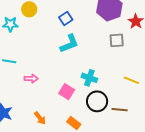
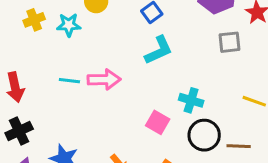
pink arrow: (31, 79) -> (104, 80), moved, size x1.5

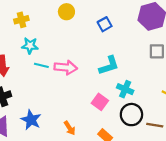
cyan star: (69, 25) -> (30, 46), moved
cyan L-shape: (159, 50) -> (109, 66), moved

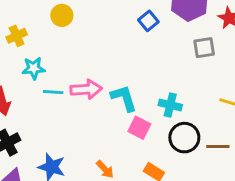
yellow circle: (66, 12) -> (62, 15), moved
blue square: (105, 24) -> (148, 21), moved
cyan L-shape: (109, 66) -> (124, 98), moved, turned -80

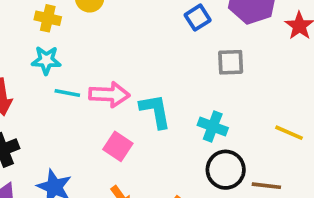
yellow cross: (17, 36) -> (48, 18), moved, turned 30
gray square: (204, 48) -> (231, 62), moved
pink square: (139, 128) -> (118, 146), moved

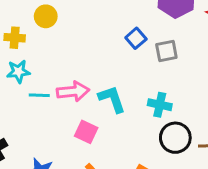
blue square: (198, 18) -> (136, 38), moved

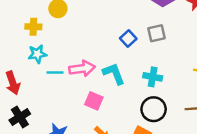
blue square: (136, 38) -> (128, 39), moved
black circle: (175, 138) -> (154, 109), moved

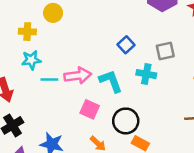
gray square: (157, 33) -> (165, 51), moved
cyan cross: (153, 77) -> (146, 74), moved
black circle: (154, 109) -> (126, 121), moved

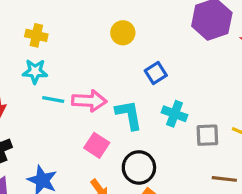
yellow circle: (53, 13) -> (123, 33), moved
gray square: (165, 51) -> (207, 135), moved

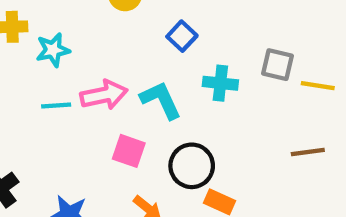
cyan star: (35, 71) -> (53, 50), moved
gray square: (207, 135) -> (277, 65), moved, turned 30

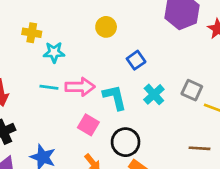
cyan cross: (220, 83) -> (154, 94), turned 30

